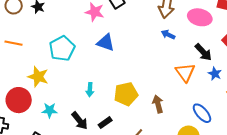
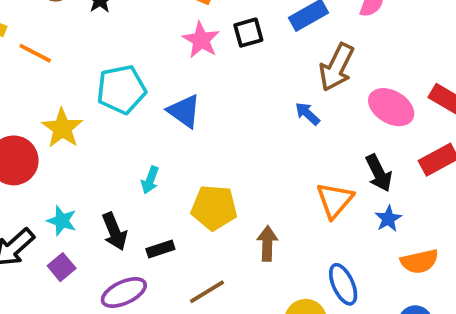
blue arrow: (168, 35) -> (307, 114), moved
blue triangle: (106, 43) -> (184, 111), moved
cyan star: (50, 110) -> (62, 221), moved

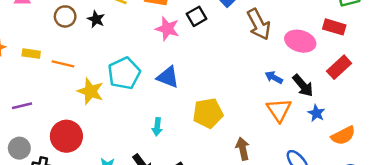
brown arrow: (337, 67) -> (259, 24), turned -40
blue arrow: (307, 114) -> (274, 77), moved
yellow star: (62, 128) -> (90, 91), moved
yellow pentagon: (214, 208) -> (208, 113), moved

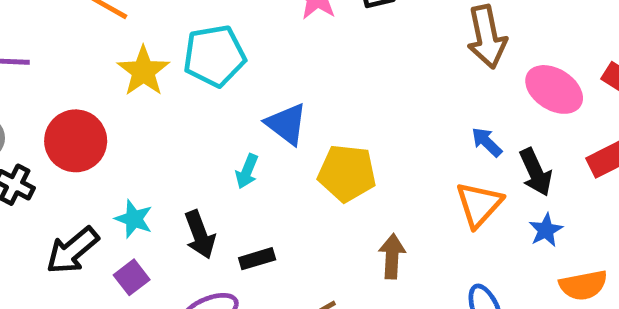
blue triangle: (168, 77) -> (286, 124), moved

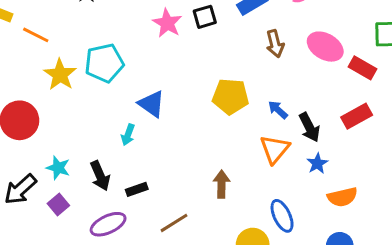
brown arrow: (487, 37) -> (275, 44), size x0.7
pink ellipse: (554, 89) -> (325, 47), moved
yellow pentagon: (347, 173) -> (230, 96), moved

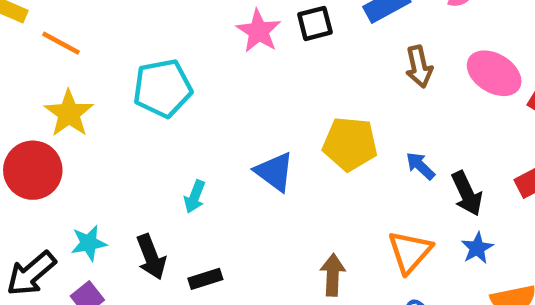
yellow star: (60, 75) -> (69, 113), moved
blue triangle: (152, 104) -> (274, 172), moved
orange triangle: (275, 149) -> (410, 252), moved
cyan star: (58, 168) -> (89, 243), turned -30

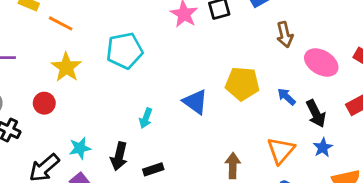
pink ellipse: (494, 73) -> (321, 63), moved
red circle: (33, 170) -> (44, 103), size x0.6
black arrow: (151, 257) -> (119, 156), turned 36

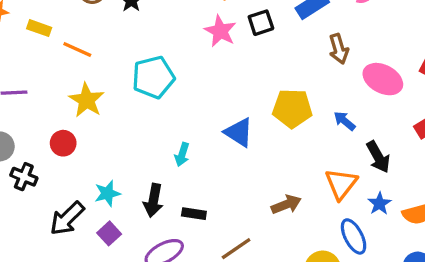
black arrow: (316, 114) -> (378, 157), moved
blue star: (323, 148) -> (379, 204), moved
brown arrow: (233, 166) -> (286, 204), turned 70
black rectangle: (153, 169) -> (194, 214), turned 30

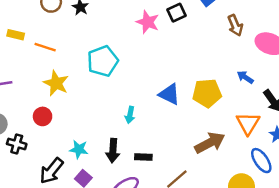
yellow pentagon: (292, 108) -> (207, 93), moved
cyan star: (107, 193) -> (79, 149), turned 30
brown arrow: (286, 204) -> (210, 143), size x1.4

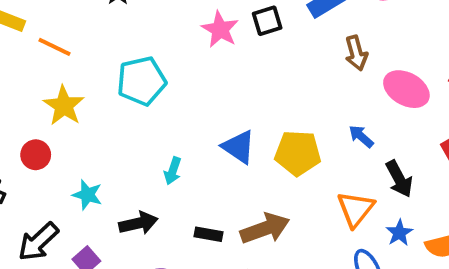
brown arrow: (210, 143) -> (265, 229), moved
cyan star: (79, 149) -> (87, 195), moved
black arrow: (113, 151) -> (138, 223), turned -115
black rectangle: (143, 157) -> (208, 234), moved

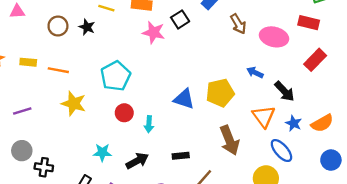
red circle: (36, 155) -> (124, 113), moved
brown arrow: (265, 229) -> (229, 140), moved, turned 104

